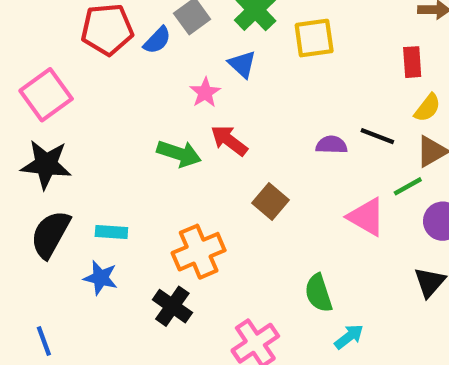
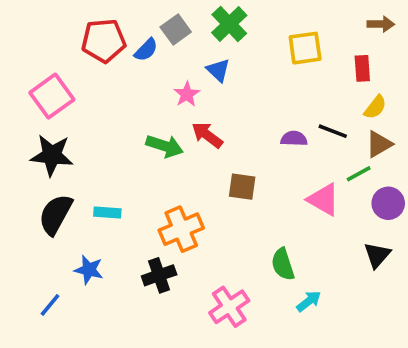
yellow square: (314, 38) -> (305, 48), moved
brown square: (271, 202) -> (242, 187), turned -32
blue star: (101, 278) -> (89, 270), moved
black cross: (172, 306) -> (159, 275), turned 36
blue line: (44, 341) -> (50, 305), turned 60

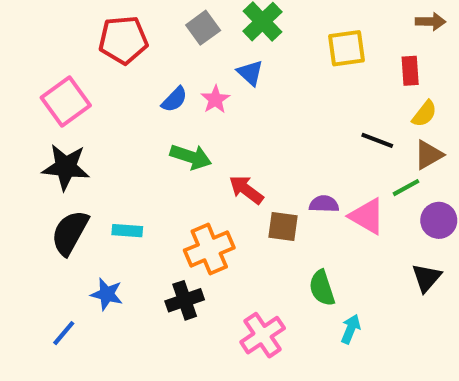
blue semicircle: (146, 50) -> (174, 99), moved
red arrow: (207, 135) -> (246, 190), moved
purple semicircle: (294, 139) -> (324, 204), moved
brown square: (242, 187) -> (283, 226), moved
cyan arrow: (309, 301) -> (351, 329), turned -30

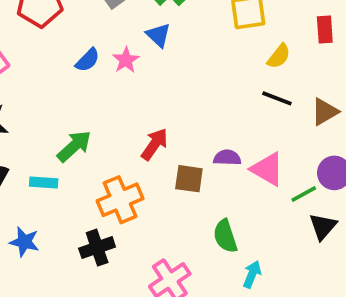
red rectangle: (410, 71) -> (325, 29), moved
yellow semicircle: (424, 114) -> (279, 56), moved
green arrow: (191, 157) -> (74, 146), moved, turned -60
green line: (406, 188) -> (304, 194), moved
red arrow: (246, 190) -> (155, 144), turned 88

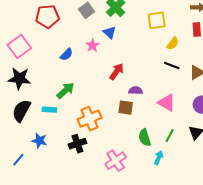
blue semicircle: (88, 60) -> (66, 54), moved
red arrow: (155, 144) -> (117, 71), moved
purple semicircle: (227, 158) -> (136, 91), moved
green line: (304, 194) -> (170, 136), moved, turned -32

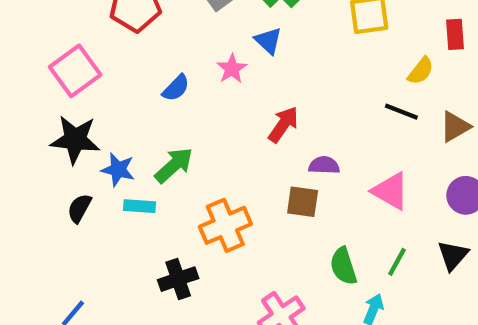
yellow semicircle: (173, 43) -> (421, 71), moved
black semicircle: (21, 111) -> (79, 208), size x0.6
blue star: (39, 141) -> (118, 170), moved
black cross: (77, 144) -> (178, 279), moved

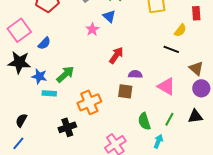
blue semicircle: (176, 88) -> (44, 43), moved
brown triangle: (455, 127) -> (196, 68), moved, turned -49
black semicircle: (79, 208) -> (21, 120), moved
black triangle: (453, 255) -> (195, 116), turned 42

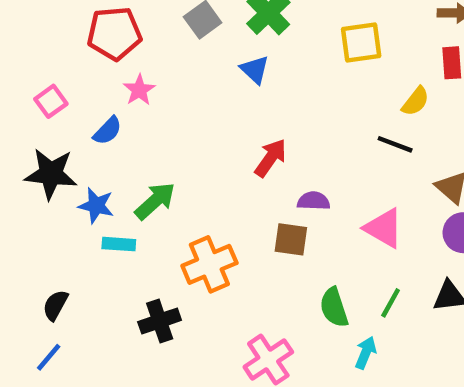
pink star: (92, 29) -> (139, 90), moved
pink square: (19, 30) -> (51, 101), size x0.6

